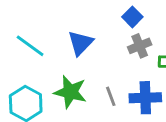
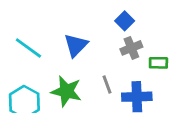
gray line: (111, 96) -> (107, 85), moved

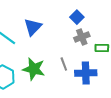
blue triangle: (76, 45) -> (33, 27), moved

